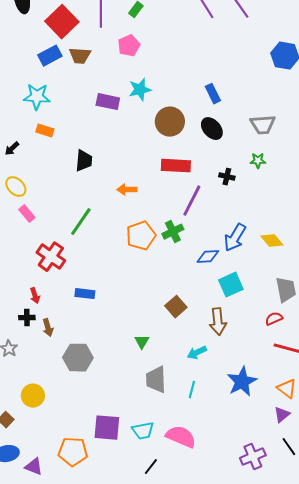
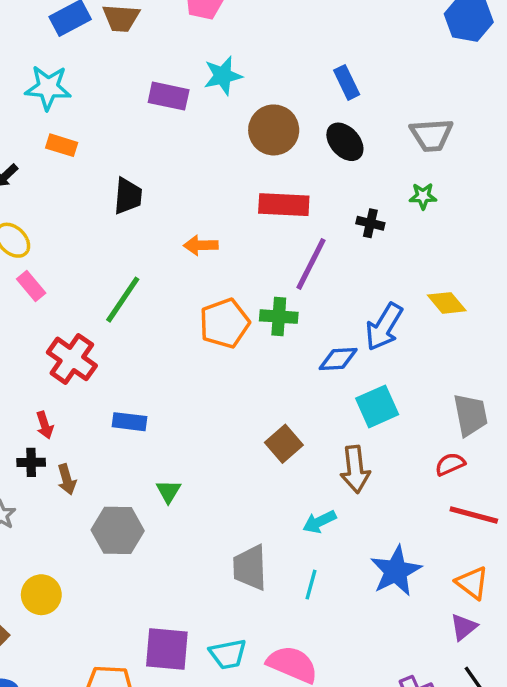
green cross: (173, 232) -> (279, 317), turned 30
yellow diamond: (272, 241) -> (447, 303), moved
green triangle: (142, 342) -> (169, 491), moved

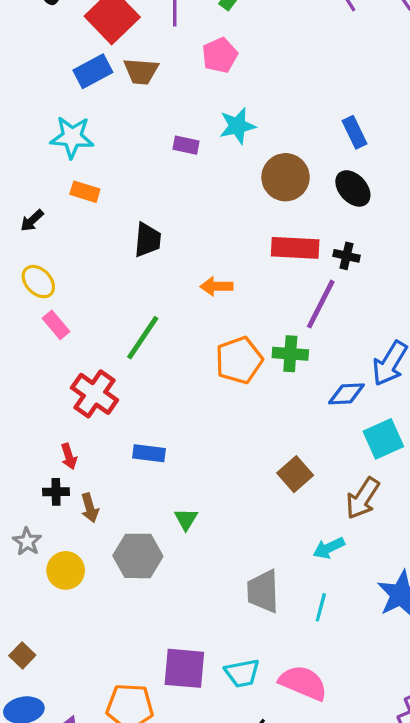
purple rectangle: (169, 96) -> (186, 145), size x0.7
black cross: (370, 223) -> (346, 256), moved
brown arrow: (355, 469) -> (363, 498), turned 39
yellow circle: (41, 595) -> (66, 570), moved

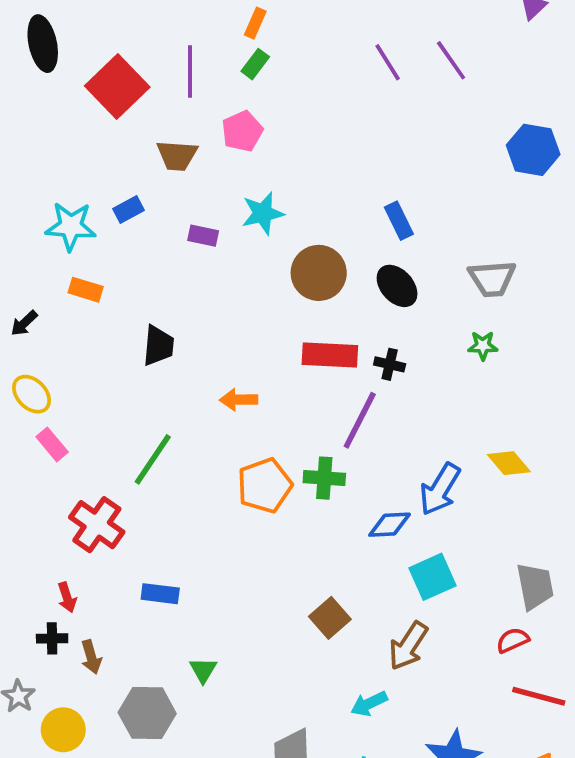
blue rectangle: (93, 71) -> (128, 210), moved, size x0.7
brown trapezoid: (141, 71) -> (177, 155), moved

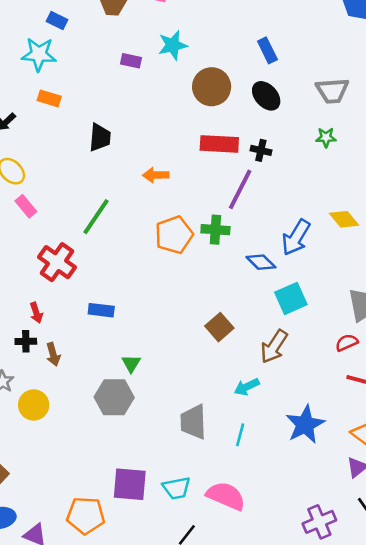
blue rectangle: (128, 210) -> (57, 21), moved, turned 54
blue diamond: (390, 525) -> (261, 262), turned 48
gray hexagon: (147, 713) -> (114, 397), moved

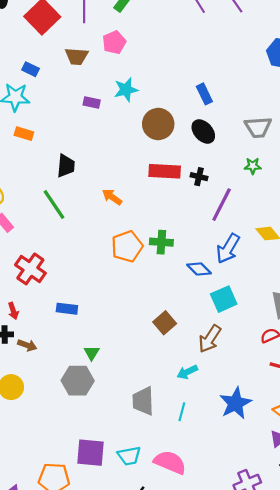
orange arrow: (156, 175) -> (112, 197), turned 36
purple line: (240, 189) -> (222, 205), moved
green line: (96, 217) -> (54, 205), moved, turned -68
brown arrow: (53, 354) -> (27, 345), turned -54

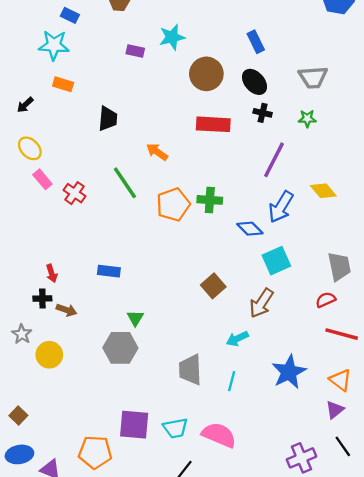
black cross: (199, 177) -> (263, 113), moved
green line: (54, 205) -> (125, 183), moved
red cross: (30, 269) -> (75, 193), moved, size x0.7

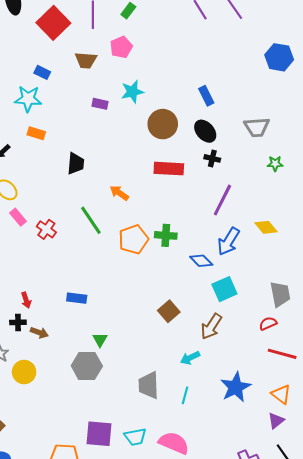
green star: (307, 119) -> (275, 164), moved

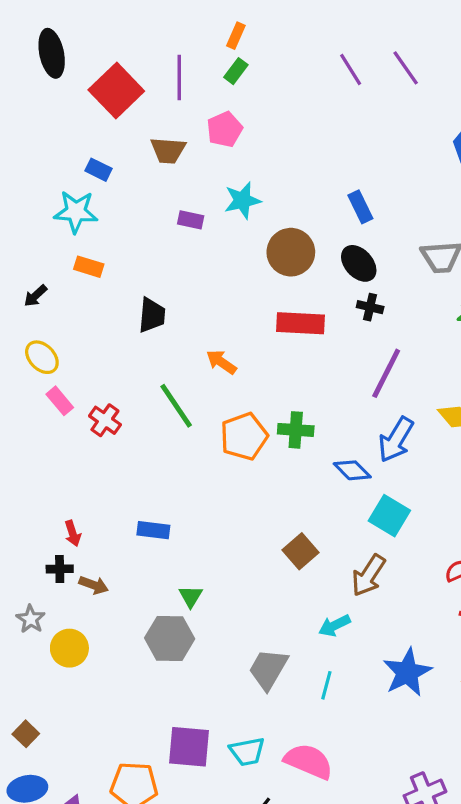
cyan square: (224, 289) -> (389, 516), turned -35
gray trapezoid: (149, 385) -> (268, 669), turned 32

